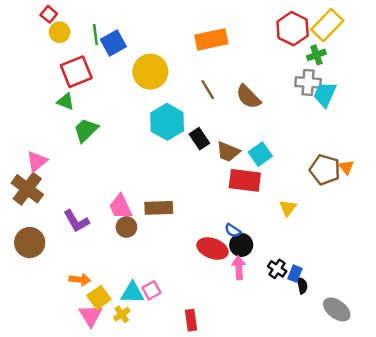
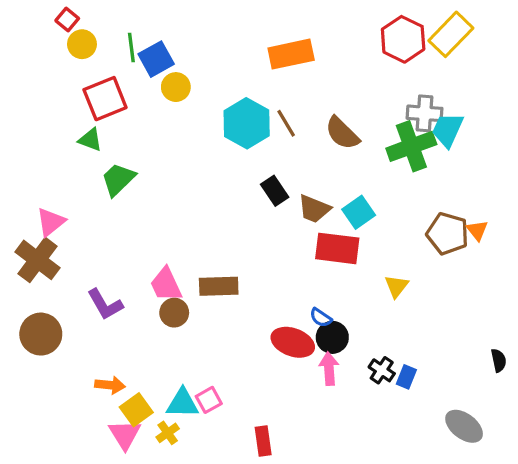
green cross: (316, 55) -> (411, 146), moved, size x1.8
yellow circle: (150, 72) -> (176, 87), moved, size x0.6
cyan hexagon: (167, 122) -> (247, 123), moved
black semicircle: (302, 286) -> (499, 360), moved

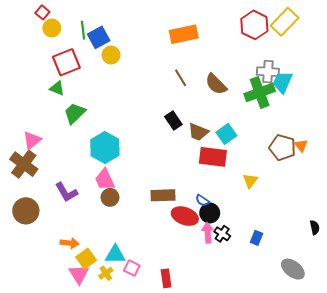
cyan hexagon: (247, 123) -> (105, 147), moved
brown rectangle: (219, 286) -> (163, 195), moved
black cross: (382, 370) -> (222, 234), moved
pink square: (209, 400) -> (132, 268), moved, turned -35

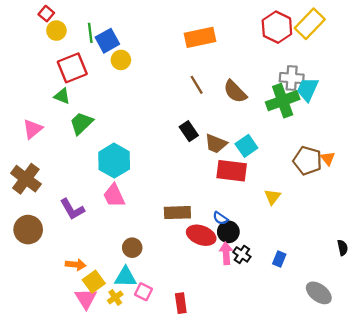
pink triangle: (32, 140) -> (33, 129), moved
brown circle: (110, 197) -> (132, 248), moved

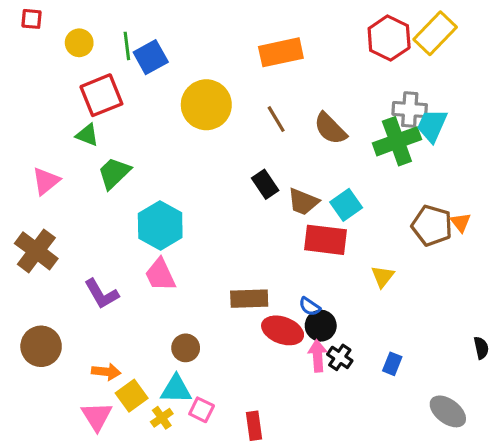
red square: (46, 14) -> (32, 19), moved, turned -35
yellow circle: (121, 60) -> (206, 105), moved, size x1.8
brown circle: (28, 230) -> (41, 346), moved
pink triangle: (86, 299) -> (97, 416), moved

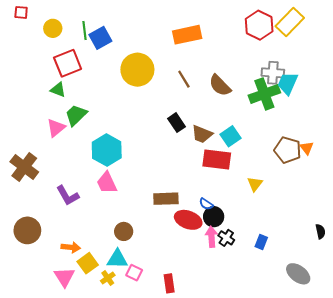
pink triangle: (46, 181) -> (56, 128), moved

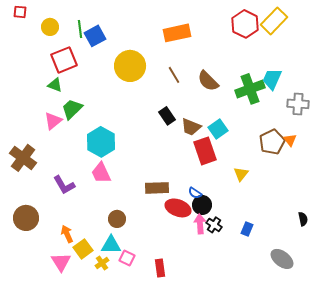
gray cross: (273, 73) -> (298, 104), moved
brown pentagon: (288, 150) -> (272, 142), turned 30
red rectangle: (217, 160) -> (205, 151), turned 64
orange arrow: (71, 247) -> (67, 234), turned -120

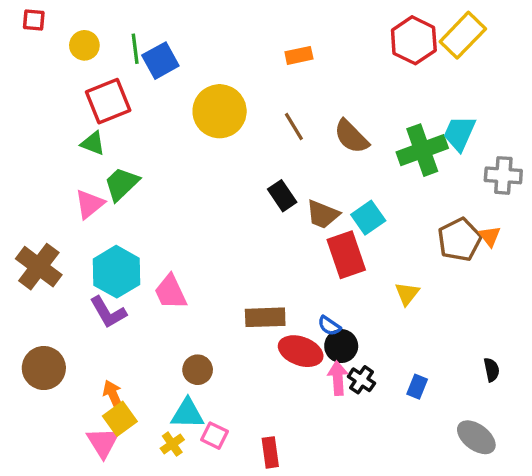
orange rectangle: (177, 33) -> (299, 55), size x0.6
cyan hexagon: (101, 142) -> (116, 272), moved
black semicircle: (303, 219) -> (492, 370), moved
yellow square: (83, 249) -> (120, 419), moved

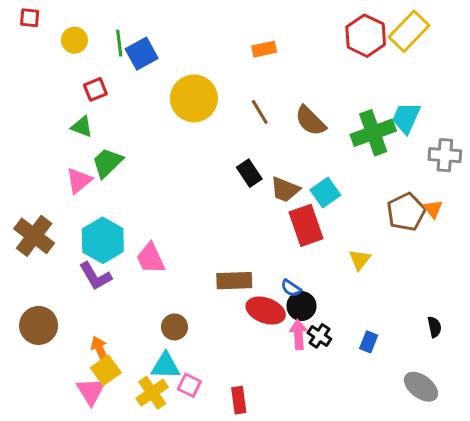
red square: (108, 101) -> (95, 89), size x0.6
yellow cross: (172, 444) -> (152, 393), size x1.5

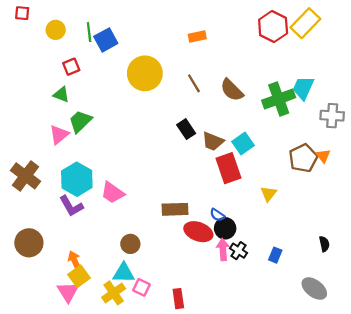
pink trapezoid: (151, 258) -> (113, 193), turned -30

